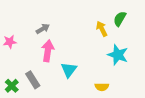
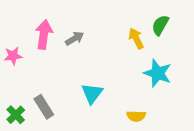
gray arrow: (43, 29) -> (75, 38), moved
pink arrow: (48, 51) -> (44, 34), moved

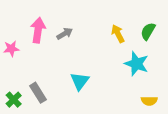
green semicircle: (160, 25) -> (148, 31), moved
yellow semicircle: (136, 116) -> (149, 101), moved

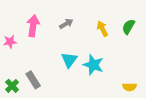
gray arrow: (65, 34) -> (66, 24), moved
cyan star: (136, 64) -> (93, 65), moved
cyan triangle: (80, 81) -> (69, 60), moved

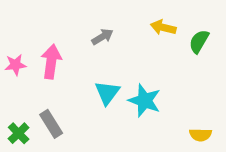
pink arrow: (33, 26) -> (51, 62), moved
yellow arrow: (102, 29) -> (163, 27), moved, turned -49

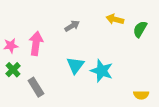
green cross: (19, 133) -> (13, 70), moved

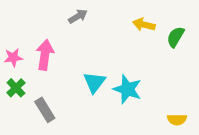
gray arrow: (72, 26) -> (78, 16), moved

